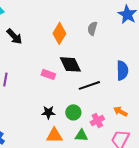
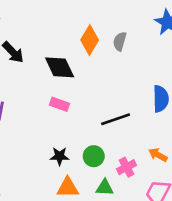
orange diamond: (59, 33) -> (90, 40), moved
black diamond: (70, 64) -> (60, 67), moved

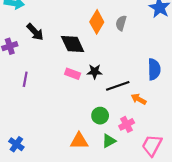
orange arrow: (158, 155) -> (139, 99), moved
black star: (60, 156) -> (95, 72), moved
green triangle: (105, 188) -> (109, 141), turned -32

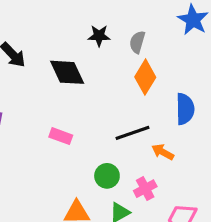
orange diamond: (97, 22) -> (145, 77), moved
black star: (95, 72) -> (99, 36), moved
pink rectangle: (73, 74) -> (61, 136), moved

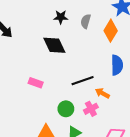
black diamond: (67, 72) -> (54, 45), moved
orange diamond: (145, 77) -> (111, 31), moved
pink cross: (145, 189) -> (91, 109), moved

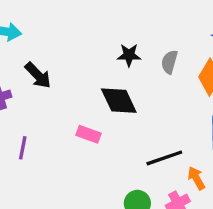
pink rectangle: (36, 83) -> (89, 134), moved
orange arrow: (102, 93) -> (196, 178), turned 32

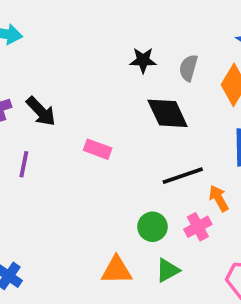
black arrow: (38, 75) -> (41, 111), moved
black diamond: (119, 101) -> (168, 113), moved

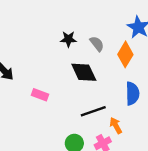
gray semicircle: (188, 68) -> (97, 44), turned 126

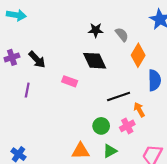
orange diamond: (125, 54) -> (138, 55), moved
black diamond: (84, 72) -> (95, 61), moved

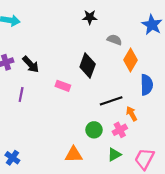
black star: (96, 30) -> (90, 17), moved
gray semicircle: (122, 35) -> (114, 40), turned -32
black diamond: (95, 61) -> (88, 65), turned 45
green triangle: (110, 151) -> (114, 155), moved

